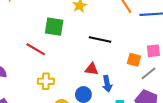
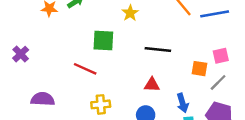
blue arrow: (107, 84) -> (183, 103), moved

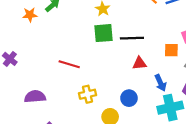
green square: (103, 40) -> (104, 33), moved
red triangle: (152, 85) -> (140, 63), moved

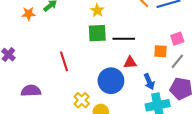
red line: (69, 64) -> (64, 61), turned 54
yellow cross: (87, 94) -> (82, 100), moved, turned -35
blue circle: (129, 98) -> (111, 81), moved, size x1.6

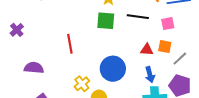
black line: (124, 39) -> (138, 17), moved
pink square: (177, 39) -> (168, 24), moved
red triangle: (130, 63) -> (147, 50), moved

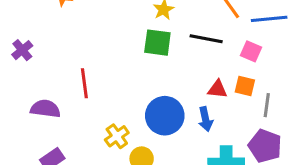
pink square: (168, 24) -> (251, 51), turned 32
red line: (70, 44) -> (84, 83), moved
gray line: (180, 59) -> (267, 105), turned -42
blue arrow: (150, 75) -> (206, 119), moved

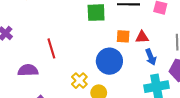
orange square: (245, 86) -> (123, 36), moved
blue arrow: (206, 119) -> (151, 57), moved

